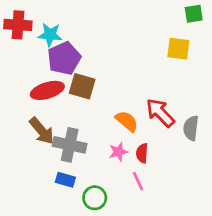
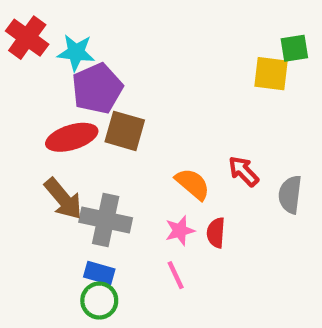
green square: (194, 14) -> (294, 48), moved
red cross: (18, 25) -> (27, 38), turned 32
red arrow: (160, 113) -> (243, 171), size x0.7
pink line: (138, 181) -> (176, 275), moved
green circle: (95, 198) -> (99, 301), moved

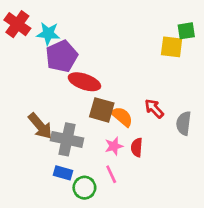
brown square: (125, 131) -> (102, 110), moved
red ellipse: (72, 137) -> (84, 82), moved, turned 36
green circle: (99, 301) -> (84, 188), moved

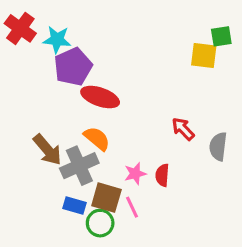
brown square: (102, 110) -> (106, 198), moved
orange semicircle: (122, 117) -> (97, 138), moved
gray cross: (67, 139) -> (79, 166), turned -36

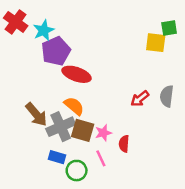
cyan star: (57, 40) -> (44, 30), turned -30
red arrow: (183, 129) -> (140, 99), turned -84
gray semicircle: (218, 146) -> (167, 96), moved
red semicircle: (162, 175) -> (124, 144), moved
brown square: (106, 198) -> (83, 130), moved

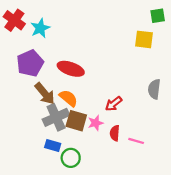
green square: (169, 28) -> (158, 16), moved
purple pentagon: (56, 51) -> (30, 63), moved
red arrow: (140, 99) -> (114, 104), moved
brown arrow: (36, 114) -> (45, 94), moved
pink line: (101, 158) -> (136, 141), moved, turned -49

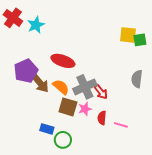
green square: (158, 16) -> (140, 40), moved
purple pentagon: (30, 63) -> (26, 71), moved
red arrow: (114, 104) -> (101, 92), turned -91
gray cross: (56, 117) -> (85, 87), moved

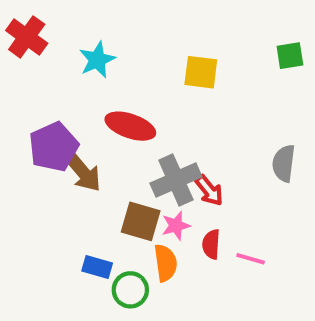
cyan star: (36, 25) -> (97, 60), moved
yellow square: (128, 35) -> (201, 72), moved
green square: (140, 40) -> (290, 56), moved
orange semicircle: (61, 87) -> (166, 263), moved, turned 42

